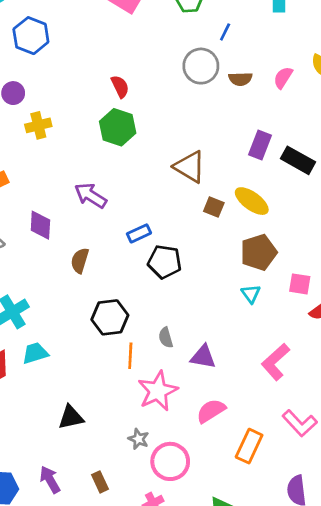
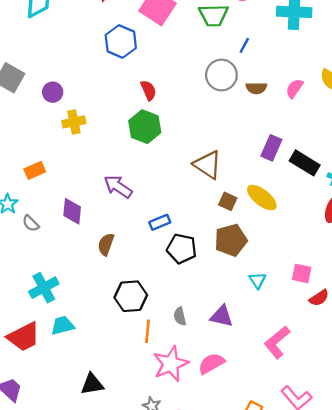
blue hexagon: (31, 36) -> (121, 41), moved
brown pentagon: (259, 252) -> (231, 240), moved
purple triangle: (203, 357) -> (222, 316), moved
pink semicircle: (211, 411) -> (211, 363), moved

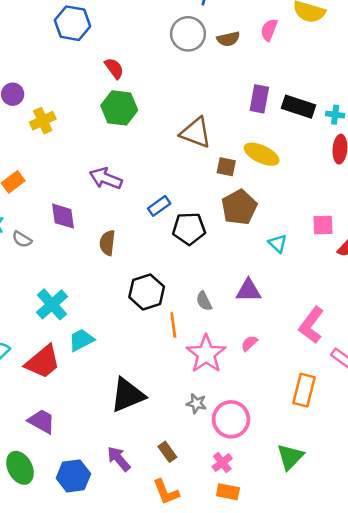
pink L-shape: (277, 342) -> (311, 325), moved
pink semicircle: (211, 363) -> (249, 343), size x0.6
black triangle: (92, 384) -> (128, 395), size x1.4

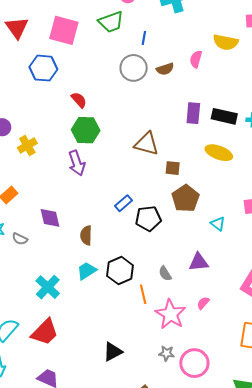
yellow ellipse: (262, 154) -> (219, 153), moved
purple arrow: (106, 178) -> (77, 163), moved, turned -125
cyan trapezoid: (81, 340) -> (87, 271), moved
black triangle: (128, 395) -> (113, 352), size x0.7

